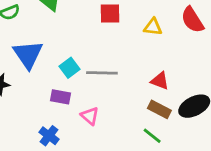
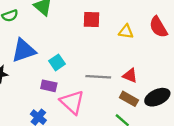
blue triangle: (28, 54) -> (24, 50), turned 44
gray line: (102, 73) -> (98, 77), moved
pink triangle: (90, 116) -> (72, 102), size x1.6

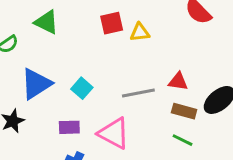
yellow triangle: (126, 32) -> (140, 32), moved
purple rectangle: (49, 86) -> (69, 127), moved

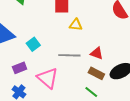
yellow triangle: (140, 32) -> (76, 25), moved
purple rectangle: (69, 127) -> (20, 68), turned -32

